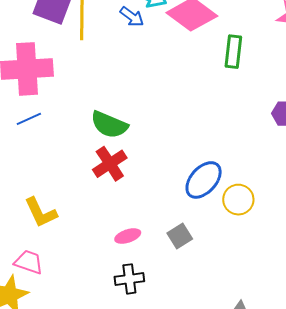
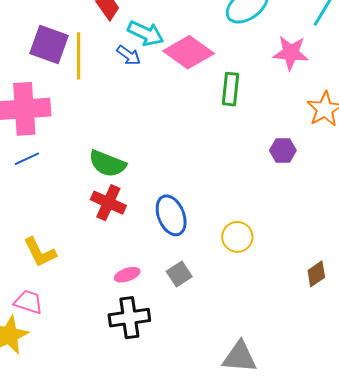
red cross: (110, 164) -> (108, 203), turned -32
blue ellipse: (204, 180) -> (171, 215), moved, turned -63
black cross: (129, 279) -> (129, 318), size x1.4

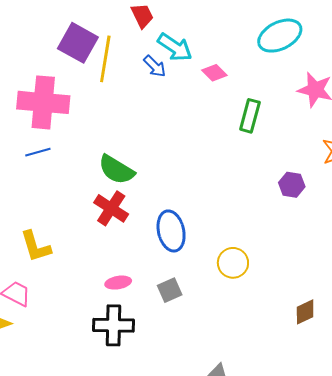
pink diamond: (189, 52) -> (214, 73), size x0.5

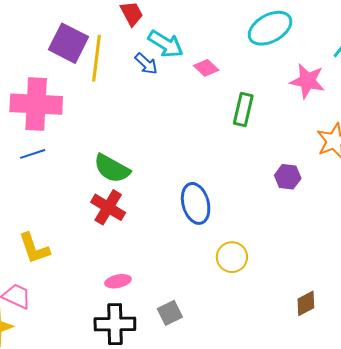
blue ellipse: (171, 231) -> (196, 203), moved
gray square: (170, 290) -> (170, 313), moved

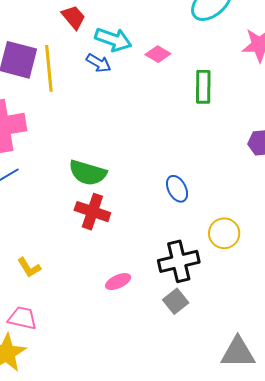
blue ellipse: (196, 203) -> (177, 189), size x0.7
yellow L-shape: (34, 248) -> (29, 268), size x0.7
black cross: (115, 324) -> (179, 261), moved

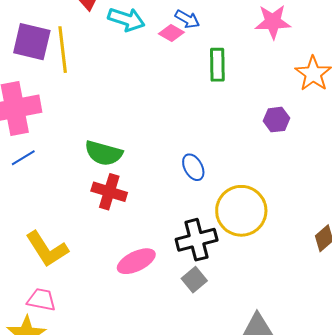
blue arrow: (99, 63) -> (187, 19), moved
yellow circle: (224, 233) -> (241, 211), size x1.6
yellow L-shape: (29, 268) -> (47, 249), size x1.8
pink ellipse: (118, 282) -> (136, 261), size x1.5

